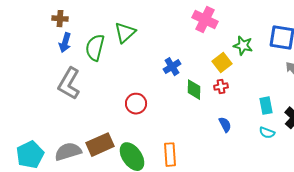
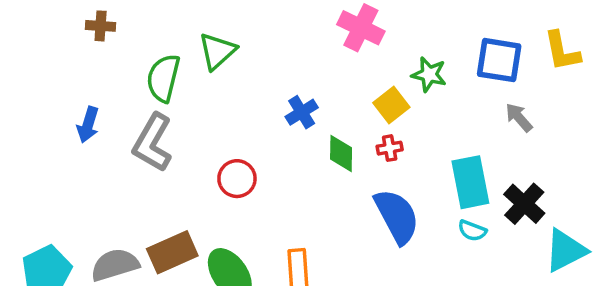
blue arrow: (65, 43) -> (88, 125), moved
gray L-shape: (69, 84) -> (153, 143), moved
cyan rectangle: (266, 106) -> (470, 182), size x1.6
blue semicircle: (225, 125) -> (397, 216), size x2.0

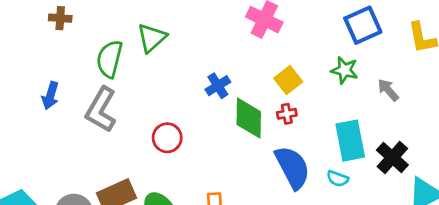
blue square: (499, 60) -> (363, 25), moved, turned -33
green star: (429, 74) -> (345, 70), moved
green diamond: (341, 153) -> (249, 118), size x1.4
cyan semicircle: (472, 231) -> (337, 179), moved

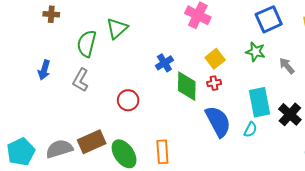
gray L-shape: (101, 110) -> (81, 80), size x0.7
cyan semicircle: (337, 179) -> (250, 130), turned -84

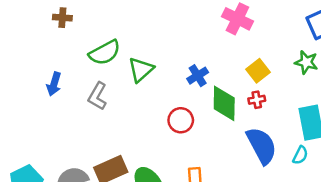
green triangle: (117, 28) -> (141, 70), moved
green semicircle: (87, 44) -> (105, 53), turned -132
red circle: (128, 100) -> (181, 120), moved

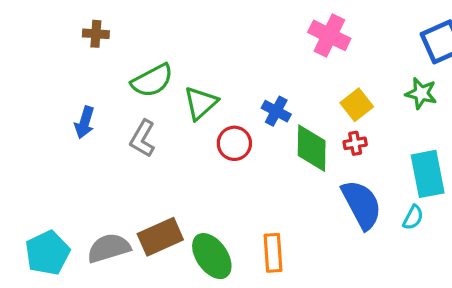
blue cross: (198, 76) -> (276, 111), turned -30
red circle: (181, 120) -> (234, 143), moved

